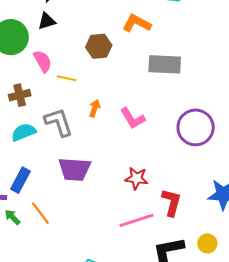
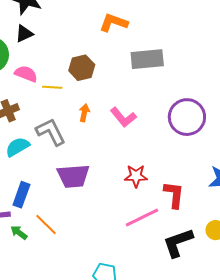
brown hexagon: (99, 46) -> (82, 68), moved
pink semicircle: (43, 61) -> (26, 74), turned -30

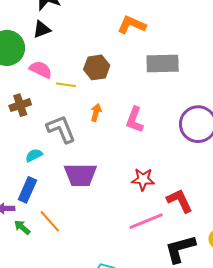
pink L-shape: (123, 117) -> (135, 120), turned 56
cyan semicircle: (17, 147) -> (34, 155), moved, size x0.7
red L-shape: (174, 195) -> (180, 201), turned -36

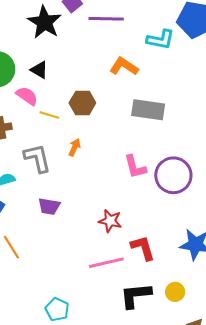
black triangle: (42, 29) -> (39, 70), moved, turned 42
pink L-shape: (135, 120) -> (135, 167), moved, turned -44
purple trapezoid: (80, 175) -> (49, 206), size x0.7

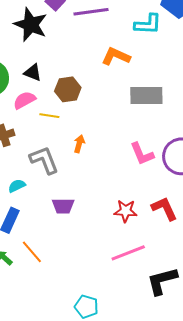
pink semicircle: (27, 96) -> (24, 100), turned -55
brown hexagon: (82, 103) -> (68, 89), moved
red L-shape: (143, 248) -> (164, 209), moved

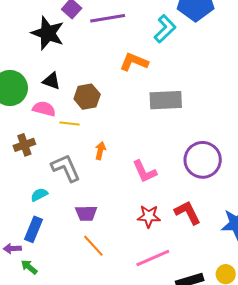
cyan L-shape: (148, 24) -> (165, 29), turned -44
pink semicircle: (24, 100) -> (44, 109), turned 45
pink L-shape: (142, 154) -> (144, 171), moved
orange line: (32, 252) -> (93, 246), moved

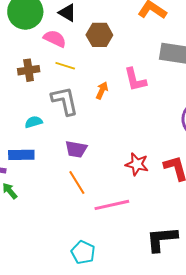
yellow line: (70, 123) -> (65, 66), moved
pink L-shape: (144, 171) -> (135, 80), moved
blue rectangle: (34, 229) -> (21, 155), turned 55
pink line: (153, 258) -> (112, 205), moved

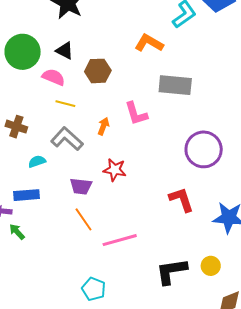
brown cross: (29, 70) -> (16, 127), moved, turned 30
gray L-shape: (65, 101) -> (67, 139), turned -32
red star: (137, 164) -> (115, 170), moved

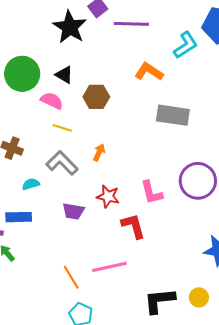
pink L-shape: (136, 114) -> (152, 193), moved
red L-shape: (181, 200) -> (133, 226), moved
orange line: (84, 219) -> (71, 277), moved

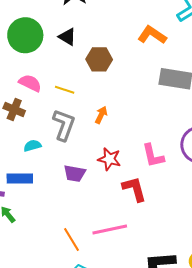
pink semicircle: (52, 101) -> (30, 83), moved
gray L-shape: (62, 163) -> (64, 125), turned 64

